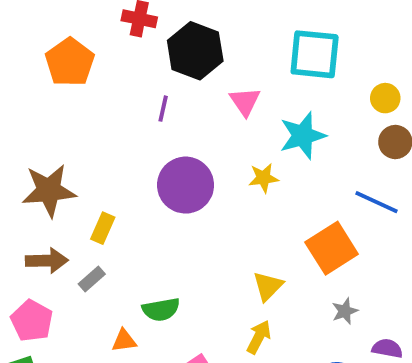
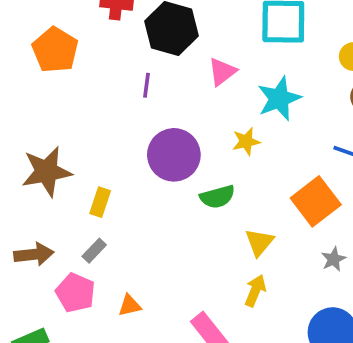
pink triangle: (245, 102) -> (222, 72), turned 32
brown arrow: (47, 261) -> (34, 254), moved
green semicircle: (161, 309) -> (217, 197), moved
pink pentagon: (32, 321) -> (75, 293), moved

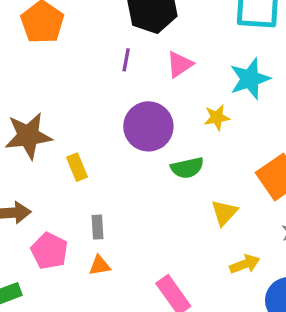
pink triangle: (222, 72) -> (180, 64), moved
yellow rectangle: (100, 202) -> (77, 167), turned -44
gray rectangle: (94, 251) -> (98, 227), moved, turned -50
yellow arrow: (255, 291) -> (245, 264), moved, turned 44

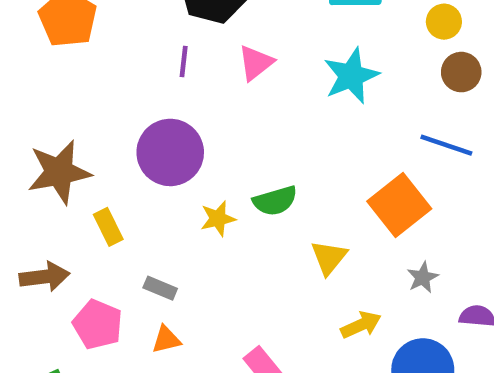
yellow star: (217, 117) -> (218, 219), moved
purple circle: (148, 126) -> (170, 152), moved
yellow rectangle: (77, 167) -> (108, 227), moved
gray rectangle: (98, 227) -> (160, 288), turned -60

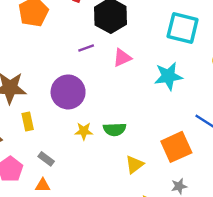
purple line: (184, 61) -> (86, 48), turned 49

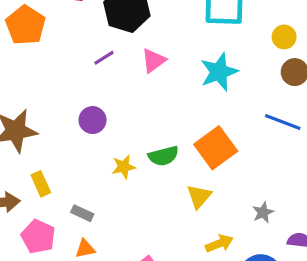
purple circle: (68, 92) -> (92, 120), size x0.6
yellow rectangle: (28, 122) -> (41, 184), moved
orange square: (176, 147) -> (216, 148), moved

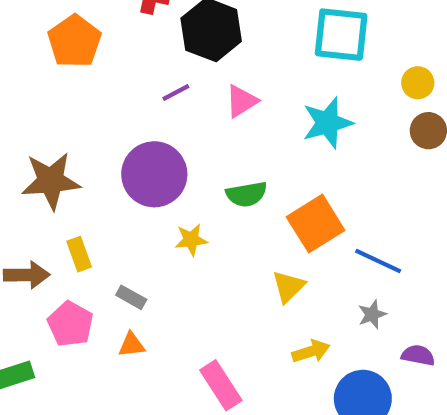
purple circle: (92, 120) -> (154, 174), size x1.8
blue line: (283, 122) -> (378, 261), moved
green semicircle: (163, 156) -> (246, 194), moved

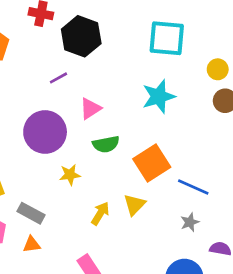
pink triangle: (242, 101) -> (90, 109), moved
gray rectangle: (131, 297) -> (31, 213), size x1.4
yellow arrow: (311, 351) -> (100, 213), moved, turned -40

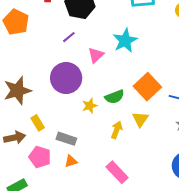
cyan star: (159, 97) -> (125, 41), moved
green semicircle: (106, 144) -> (115, 97), moved

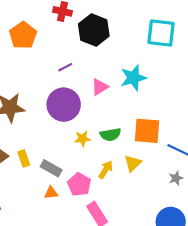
purple line: (69, 37) -> (65, 67), moved
orange square: (147, 87) -> (147, 131), turned 36
yellow rectangle: (38, 123) -> (24, 158), moved
pink pentagon: (40, 157) -> (79, 184), moved

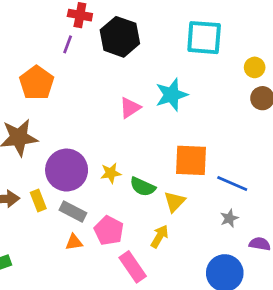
orange pentagon: (23, 35) -> (37, 83), moved
purple line: (65, 67) -> (68, 44), moved, turned -40
purple circle: (64, 105) -> (67, 170), moved
green semicircle: (110, 135) -> (143, 187), moved, turned 36
yellow arrow: (106, 170) -> (160, 236), moved

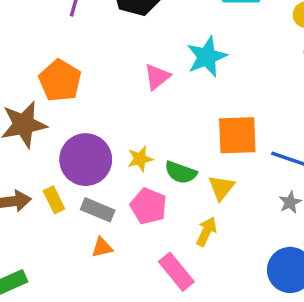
orange pentagon: (37, 83) -> (60, 81), moved
pink pentagon: (109, 231) -> (148, 206), moved

